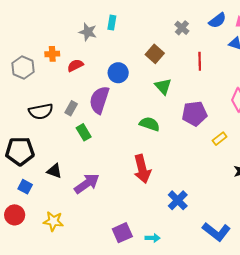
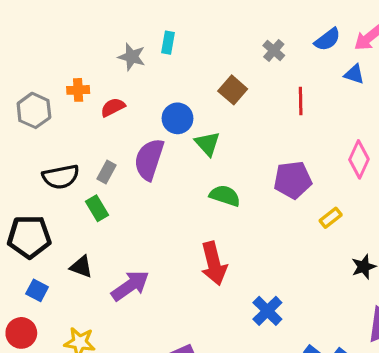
green triangle: (163, 86) -> (207, 144), moved
green rectangle: (84, 132) -> (97, 208), moved

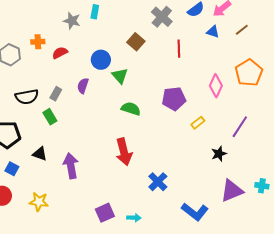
gray cross: (274, 50) -> (162, 17), size x1.5
purple semicircle: (149, 159) -> (83, 86), size x0.6
purple arrow: (130, 286) -> (71, 166), turned -65

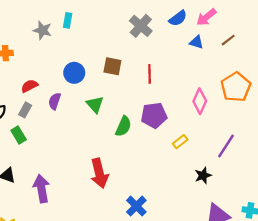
brown square: (136, 42) -> (112, 66), moved, turned -30
red line: (179, 49) -> (150, 74), moved
red semicircle: (60, 53) -> (29, 86), moved
green triangle: (120, 76) -> (95, 104), moved
green semicircle: (131, 109) -> (123, 126), moved, turned 96

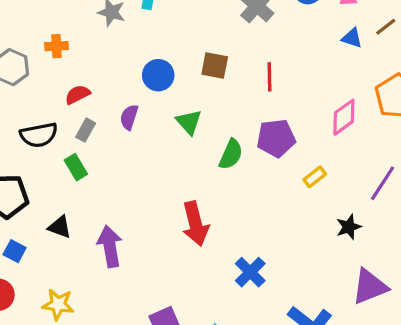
blue triangle: (196, 42) -> (352, 38), moved
red semicircle: (29, 86) -> (77, 95), moved
pink diamond: (200, 101) -> (344, 117), turned 30

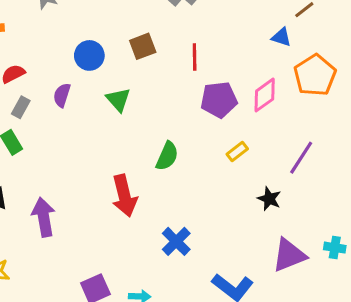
blue triangle: (352, 38) -> (281, 37), moved
brown square: (215, 65) -> (143, 46), turned -32
purple pentagon: (276, 138) -> (219, 100), moved
green semicircle: (231, 154) -> (167, 156), moved
black star: (349, 227) -> (269, 199), turned -30

